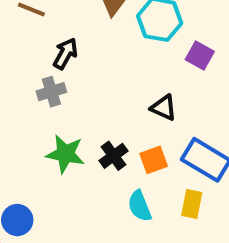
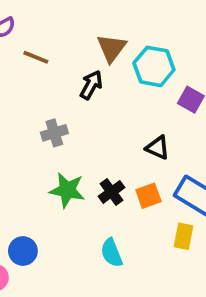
black arrow: (65, 54) -> (91, 85), moved
cyan semicircle: (140, 206) -> (112, 253), moved

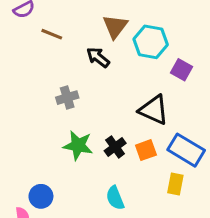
black arrow: (91, 85) -> (98, 57), turned -80
black triangle: (158, 148) -> (154, 110), size x1.5

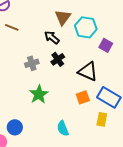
brown line: (52, 34) -> (12, 27), moved
green star: (78, 145) -> (39, 94), turned 30
black cross: (115, 147) -> (58, 59), moved

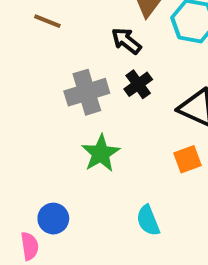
gray cross: (32, 63) -> (87, 92), size x1.5

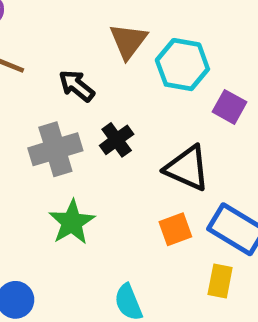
black arrow: (126, 41) -> (77, 86), moved

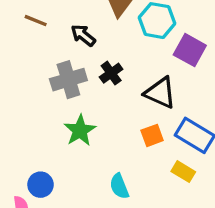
purple square: (229, 107) -> (190, 50), size x1.4
yellow rectangle: (220, 281) -> (183, 172), turned -70

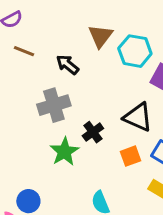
black cross: (111, 73) -> (93, 132), moved

